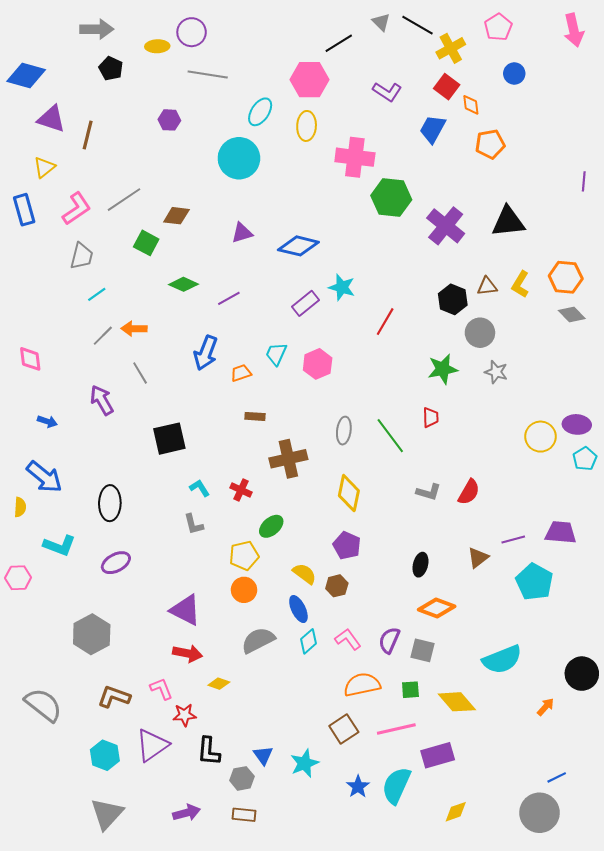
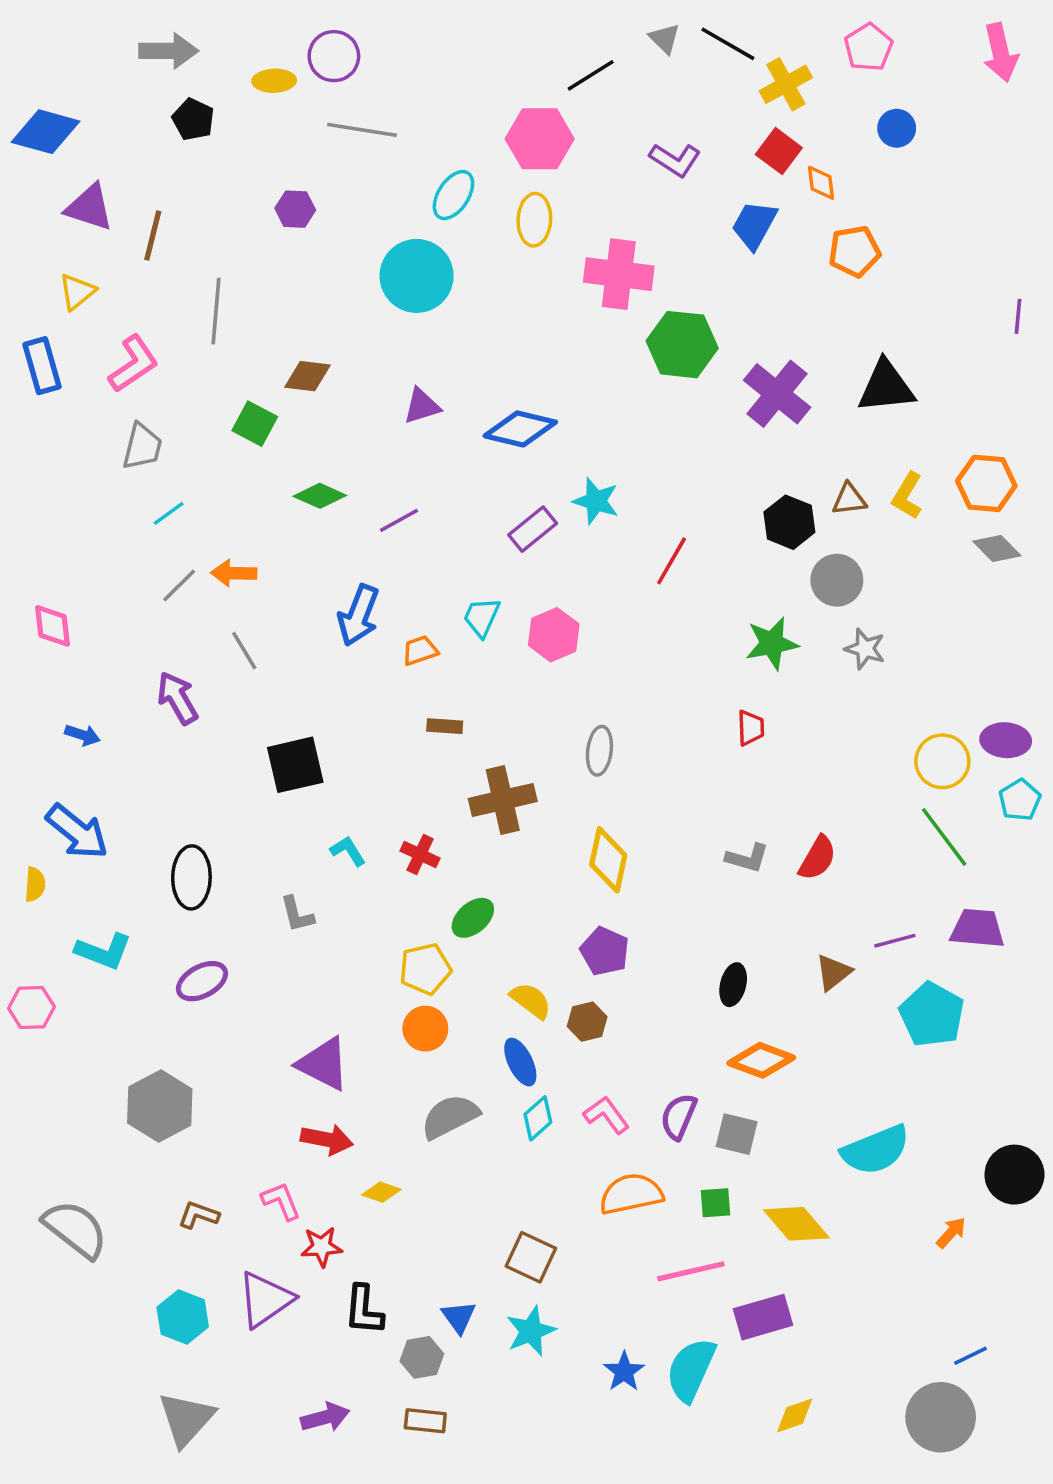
gray line: (124, 200) -> (216, 311), moved, turned -51
green line: (390, 436) -> (944, 837), moved
gray L-shape: (194, 524) -> (297, 914), moved
brown L-shape: (114, 697) -> (198, 1215), size x0.7
brown square: (344, 729) -> (531, 1257), moved, turned -32

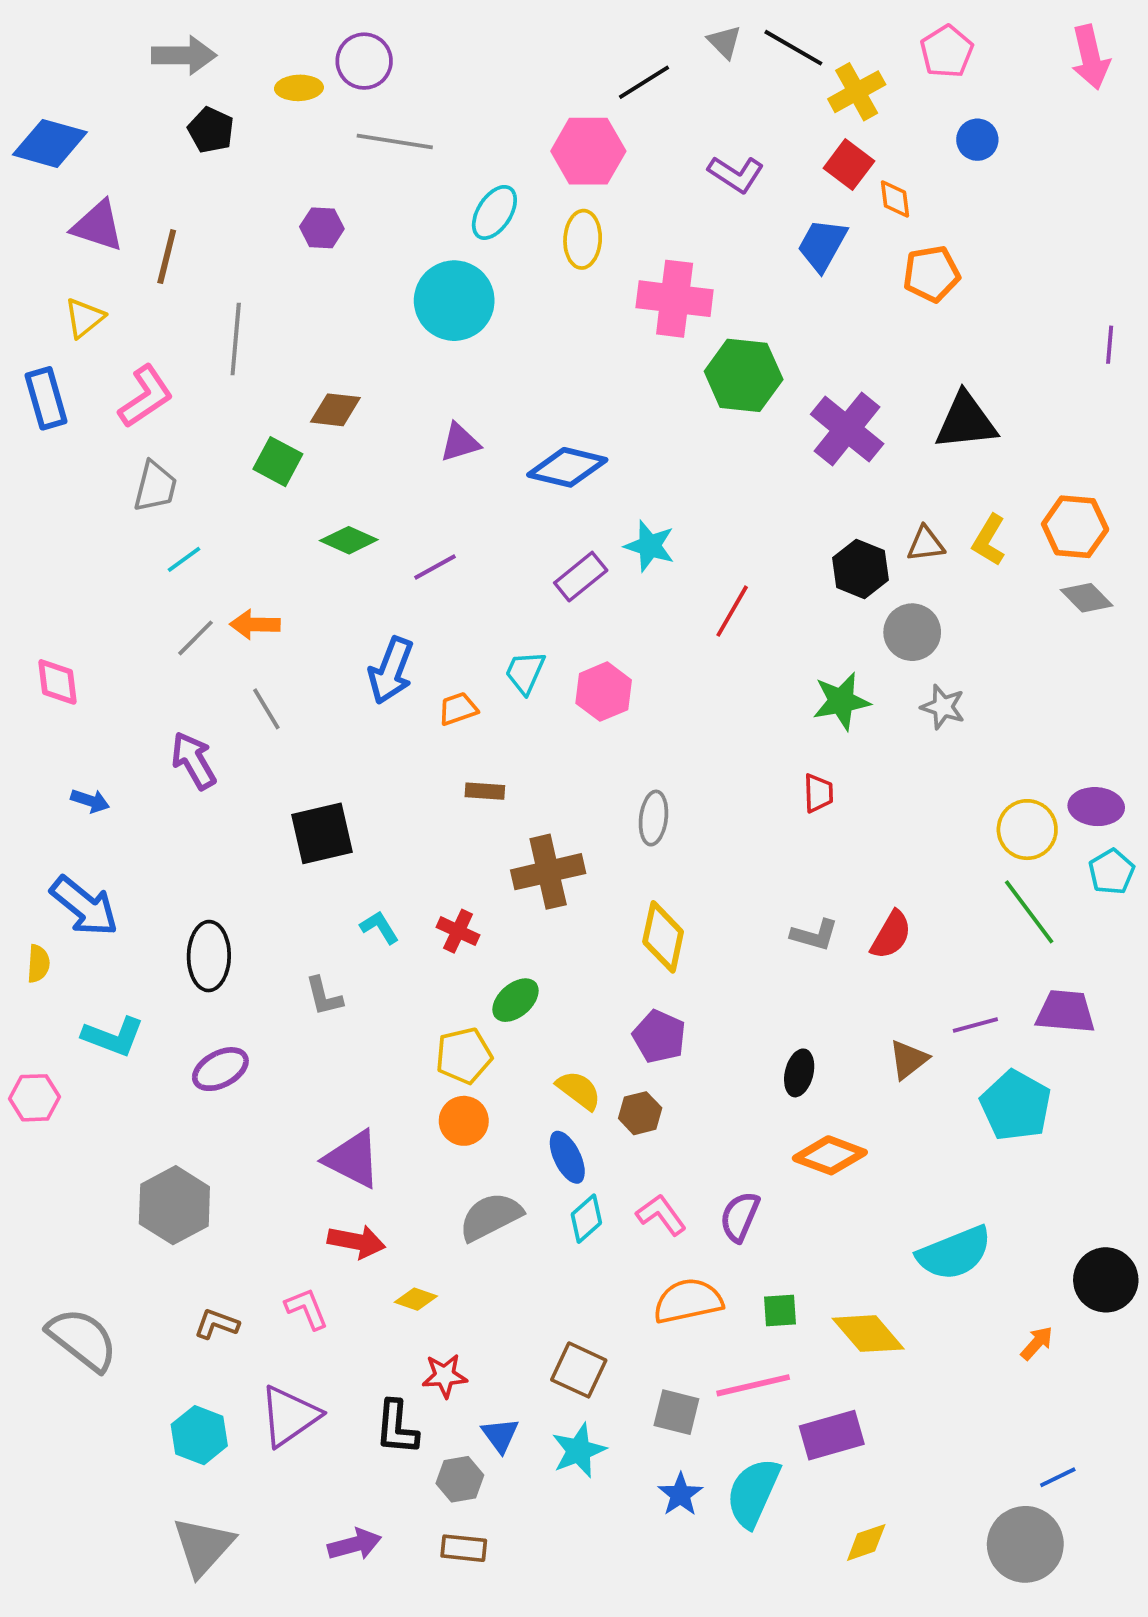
gray square: (737, 1134) -> (676, 1412), moved
red star: (322, 1247) -> (445, 1376), moved

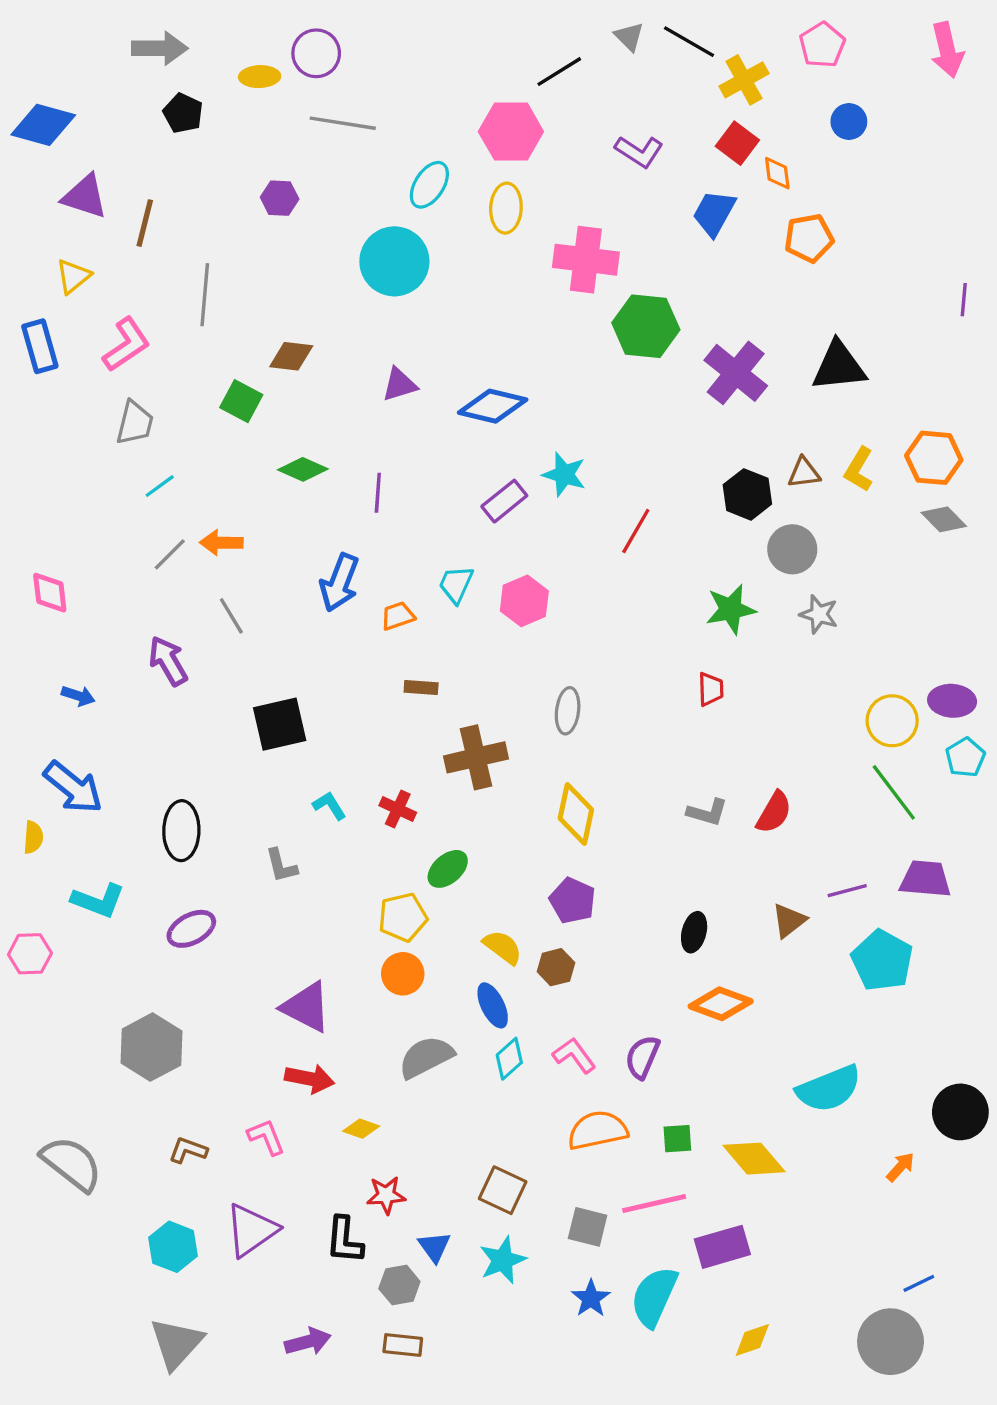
purple line: (435, 567) -> (378, 493), turned -57

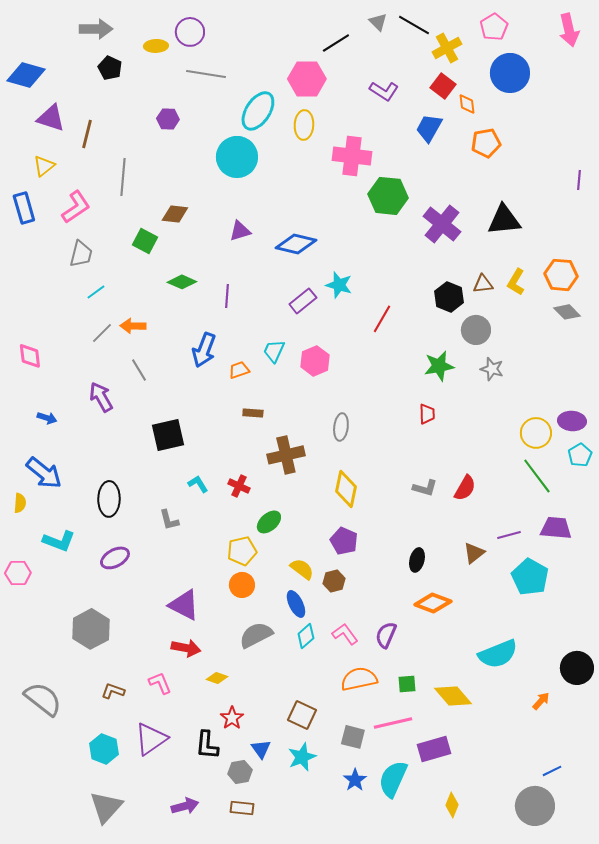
blue circle: (849, 122) -> (510, 73), size x1.8
cyan ellipse: (429, 185) -> (258, 111), size x1.4
red star: (386, 1195) -> (232, 718), turned -30
yellow diamond: (752, 1340) -> (452, 805), turned -50

